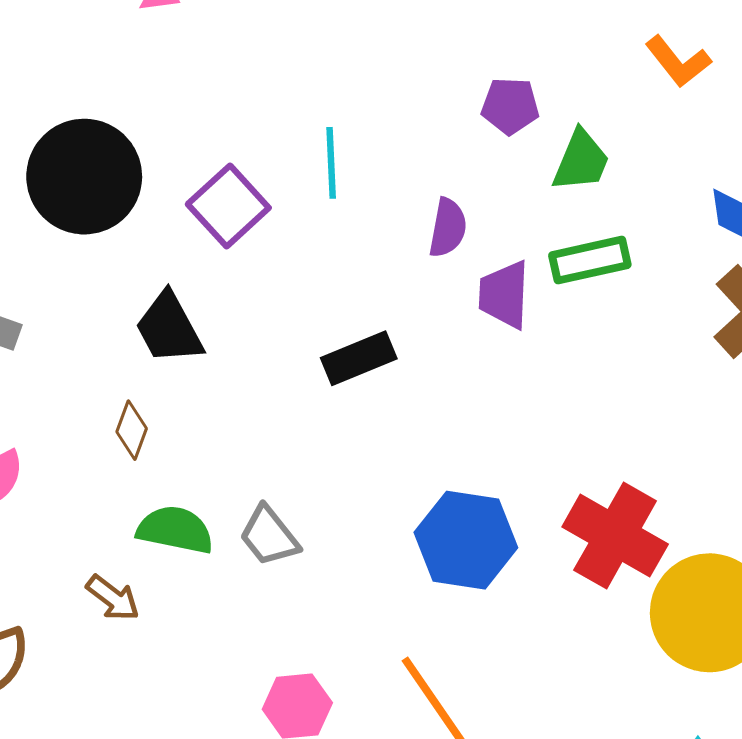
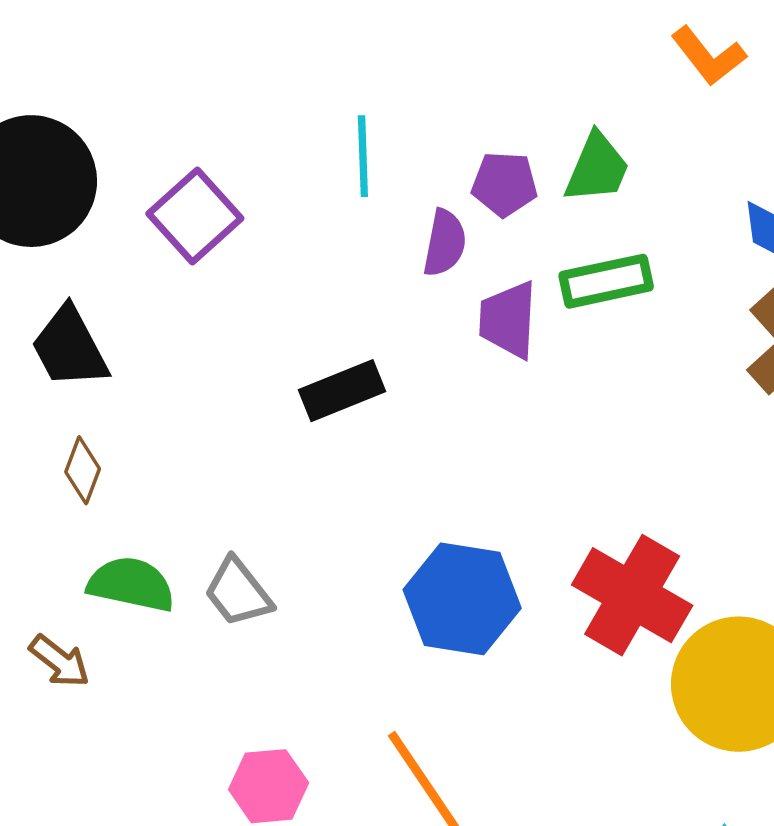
purple pentagon: (510, 106) -> (504, 184), moved
cyan line: (331, 163) -> (363, 156), moved
black trapezoid: (169, 328) -> (70, 348), moved

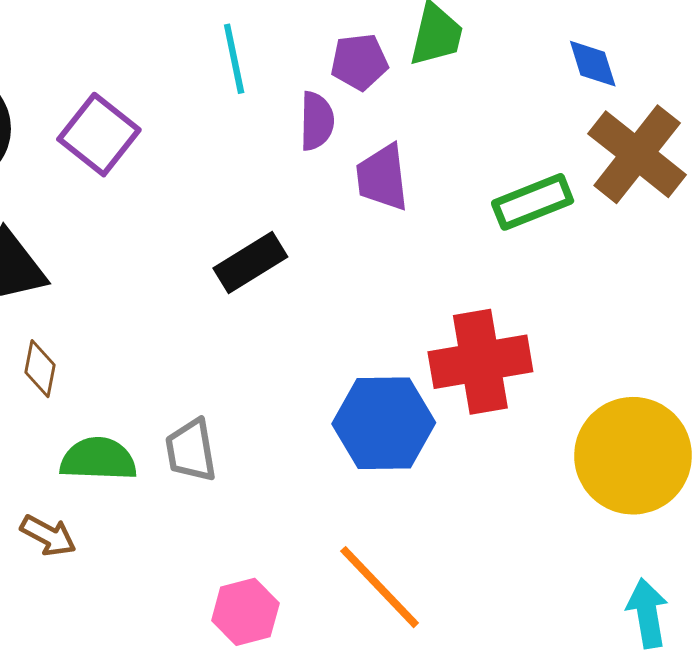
green rectangle: (606, 281) -> (533, 202), moved
gray trapezoid: (238, 592) -> (191, 450), turned 38
red cross: (632, 595) -> (480, 362), moved, turned -30

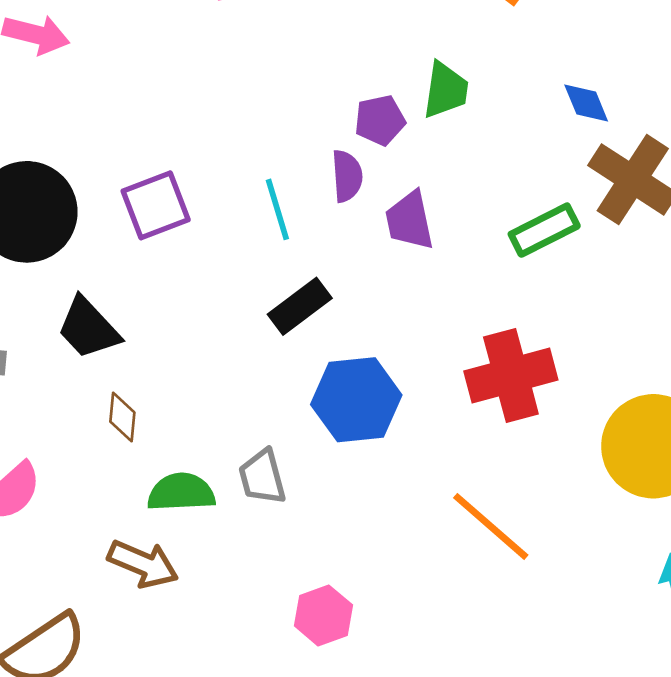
cyan line: (234, 59) -> (277, 209), moved
purple square: (99, 135) -> (156, 205), turned 36
blue hexagon: (384, 423) -> (356, 400), moved
brown arrow: (48, 535) -> (143, 564), size x1.4
orange line: (380, 587) -> (491, 526), moved

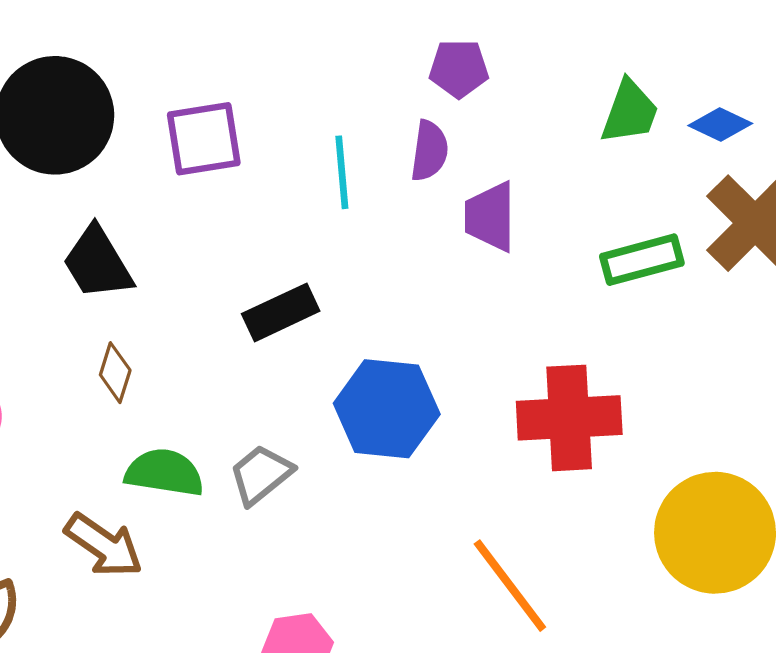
green trapezoid: (446, 90) -> (630, 112), moved
blue diamond: (586, 103) -> (720, 125), turned -54
purple pentagon: (380, 120) -> (459, 69), moved
black rectangle: (300, 306) -> (281, 312), moved
gray trapezoid: (262, 477) -> (261, 475), turned 54

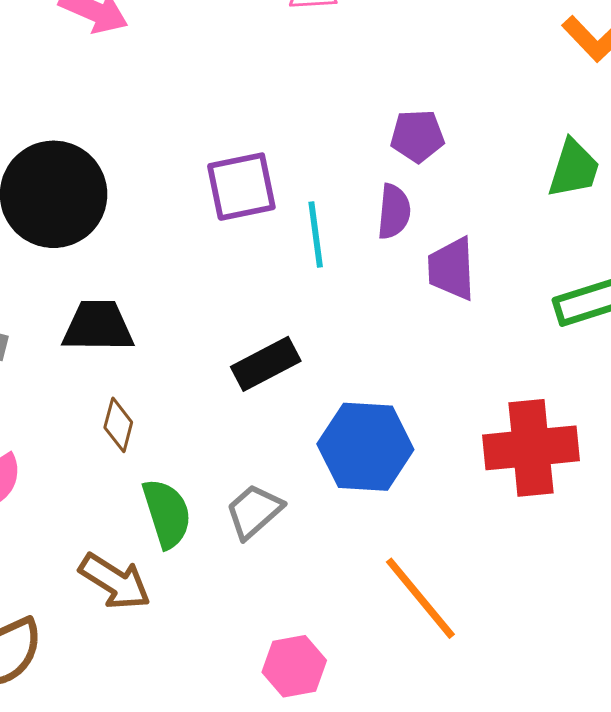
purple square: (204, 139) -> (241, 187), moved
black trapezoid: (98, 263) -> (98, 326), turned 124
green semicircle: (164, 473) -> (167, 513), turned 66
orange line: (510, 586) -> (420, 598), moved

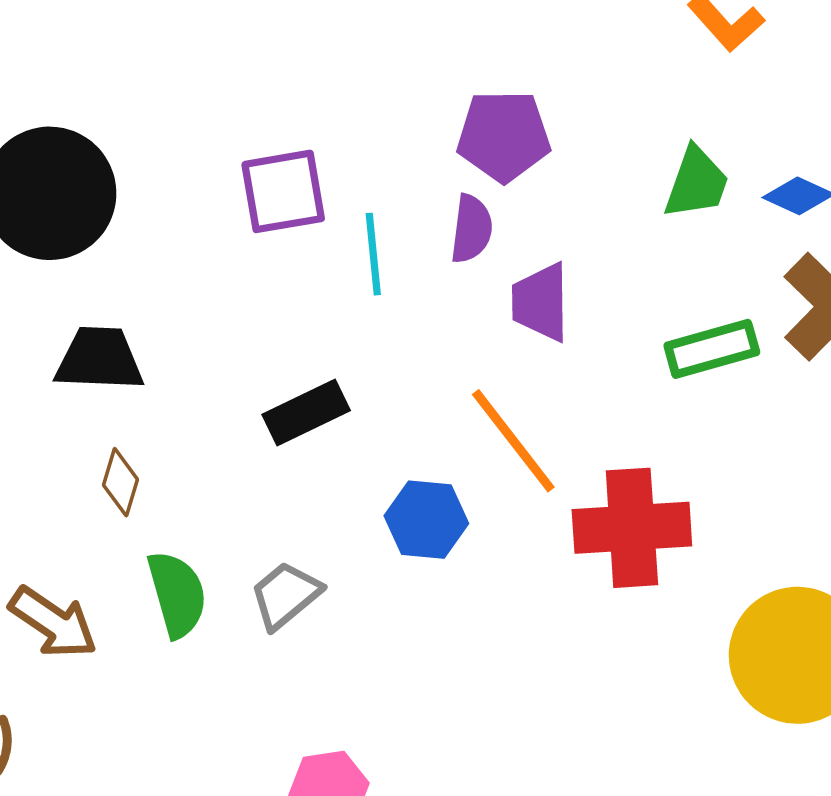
purple pentagon: (417, 136) -> (504, 136), size x1.4
blue hexagon: (365, 447) -> (426, 520), size x0.7
brown arrow: (115, 581) -> (53, 622), moved
orange line: (420, 598) -> (513, 441), moved

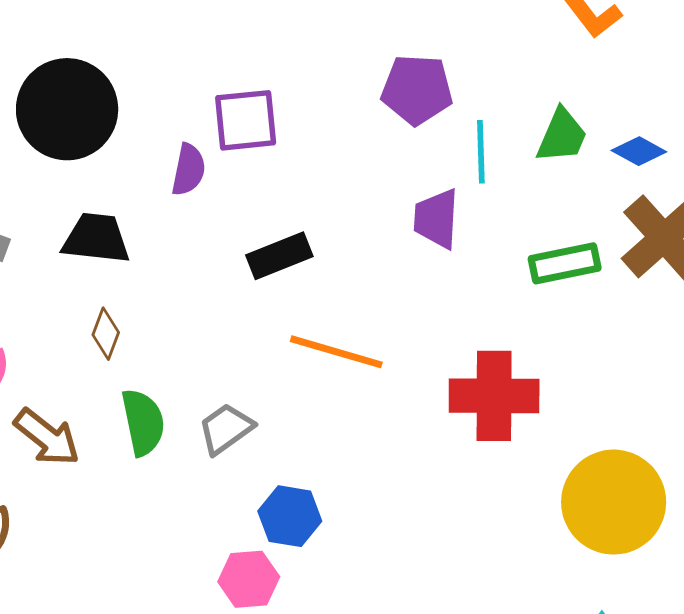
purple semicircle: (471, 229) -> (189, 170), moved
cyan line: (373, 254) -> (481, 152), moved
black rectangle: (306, 413) -> (279, 256), moved
orange line: (513, 441) -> (336, 352), moved, turned -40
blue hexagon: (426, 520) -> (290, 516), moved

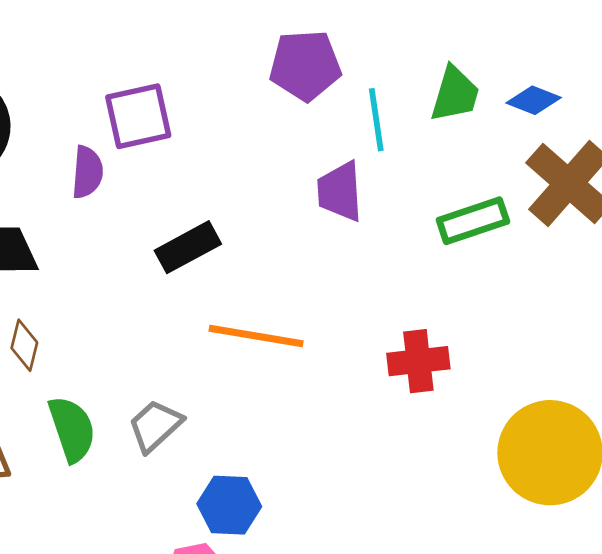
red cross: (494, 396) -> (418, 361), size x0.7

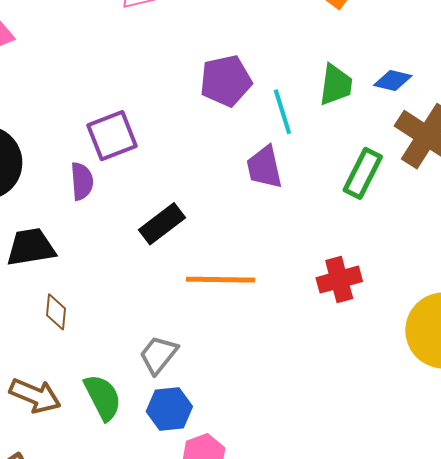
green rectangle: (473, 221) -> (363, 173), turned -36
green semicircle: (72, 429) -> (103, 397), moved
blue hexagon: (229, 505) -> (169, 409), moved

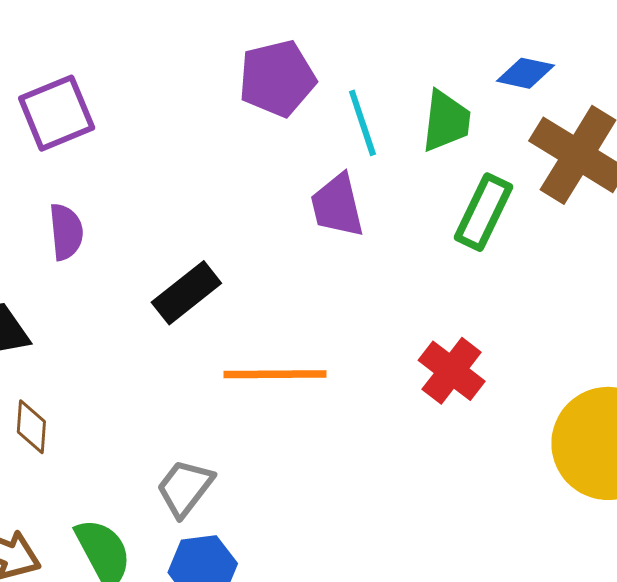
green trapezoid: (336, 85) -> (446, 121), moved
purple square: (112, 136) -> (57, 113), moved
red cross: (339, 280) -> (452, 371), turned -36

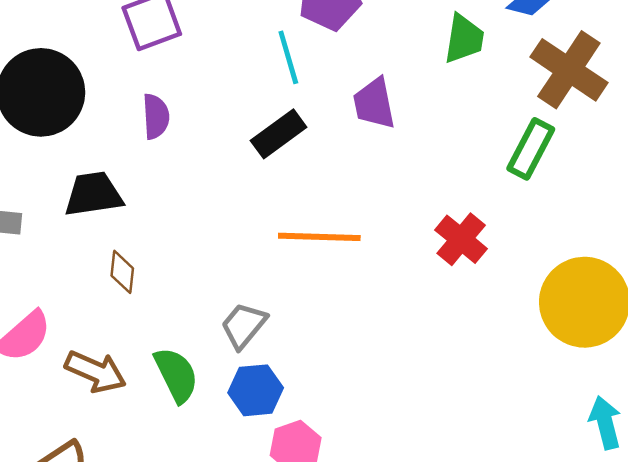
cyan line: (362, 123) -> (288, 57), moved
green rectangle: (483, 212) -> (531, 149), moved
black rectangle: (186, 293) -> (279, 134), moved

